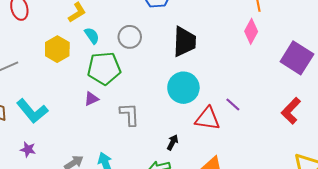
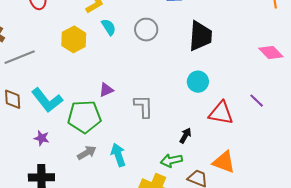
pink diamond: (251, 31) -> (271, 52), moved, turned -75
green pentagon: (104, 68) -> (84, 117), moved
cyan circle: (183, 88) -> (198, 82), size x0.7
purple line: (233, 104) -> (257, 101), moved

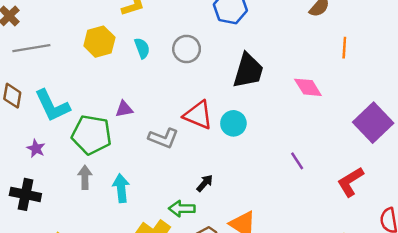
cyan semicircle: (109, 27) -> (142, 48), moved
pink diamond: (271, 52) -> (308, 87), moved
gray L-shape: (144, 106) -> (163, 138), turned 100
red triangle: (221, 113) -> (198, 115), moved
gray arrow: (87, 153) -> (85, 177), turned -72

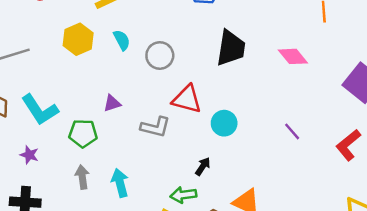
gray circle: (187, 49) -> (160, 56), moved
cyan circle: (233, 123) -> (224, 123), moved
green pentagon: (91, 135) -> (83, 133), size x0.7

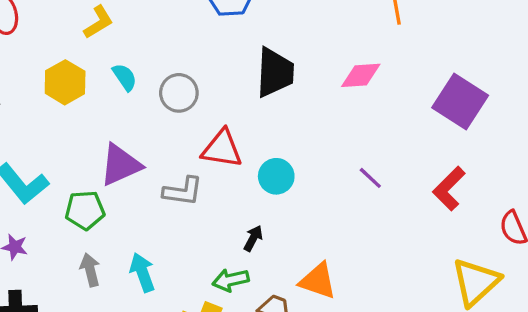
pink diamond: (293, 56) -> (361, 75), turned -48
purple triangle: (112, 103) -> (120, 165), size x1.8

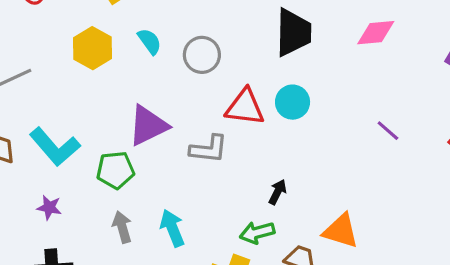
cyan circle: (276, 176) -> (293, 102), moved

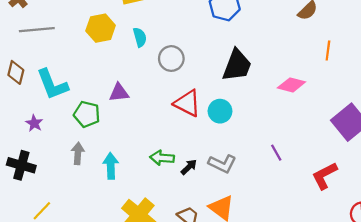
purple triangle: (148, 126) -> (119, 93), size x0.7
gray L-shape: (209, 149) -> (222, 164), moved
green arrow: (257, 233) -> (162, 158), moved

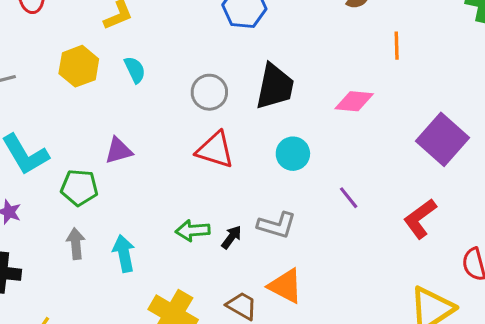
gray circle: (171, 59) -> (209, 92), moved
cyan circle: (220, 111) -> (293, 154), moved

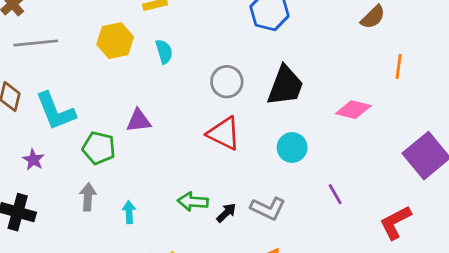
cyan arrow: (124, 253) -> (129, 212), size x0.7

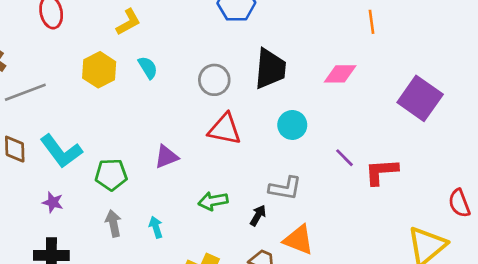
purple triangle: (139, 121) -> (166, 157), moved
black arrow: (226, 213) -> (258, 215), moved
red L-shape: (395, 222) -> (381, 172), moved, turned 39

